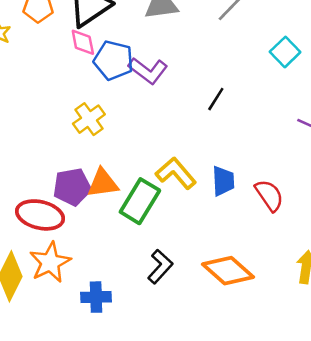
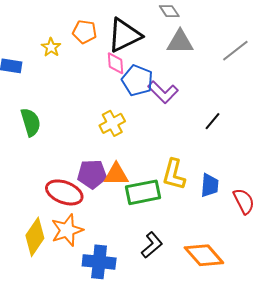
yellow L-shape: (176, 173) -> (174, 174), turned -132
green rectangle: (140, 201) -> (143, 192), turned 40
blue cross: (96, 297) -> (99, 262), size x1.4

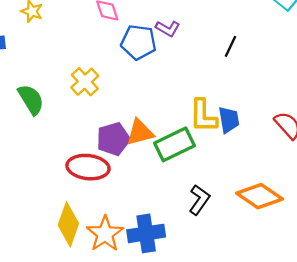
blue pentagon: (137, 80) -> (139, 42), moved
purple L-shape: (163, 92) -> (168, 28), size x0.7
yellow cross: (112, 123) -> (85, 82), moved
blue trapezoid: (210, 185) -> (229, 120), moved
orange star: (67, 230) -> (105, 234), moved

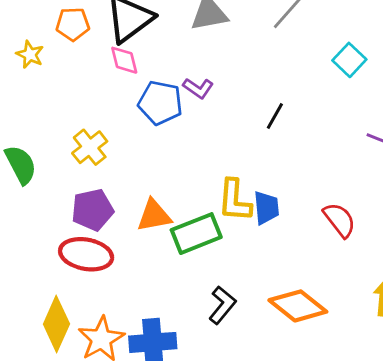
purple pentagon: (113, 139) -> (93, 210), moved

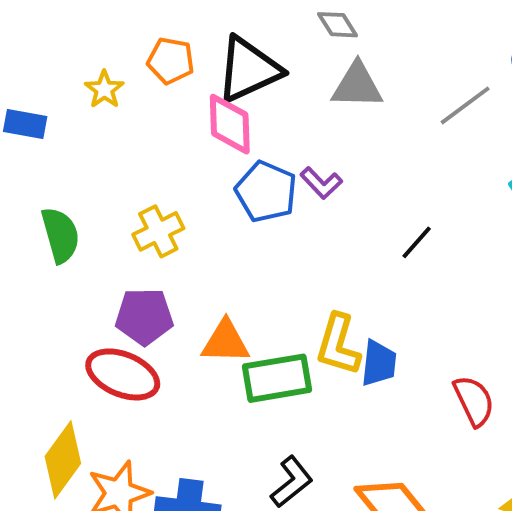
pink diamond: (124, 60) -> (230, 124), size x1.4

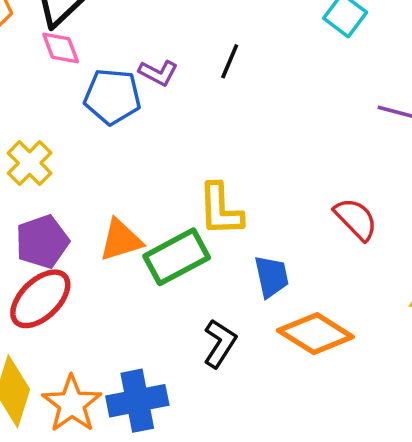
pink diamond: (230, 124) -> (61, 48), size x0.7
black line: (417, 242) -> (230, 61), moved
blue trapezoid: (379, 363) -> (271, 276), moved
red ellipse: (123, 374) -> (40, 299), turned -48

